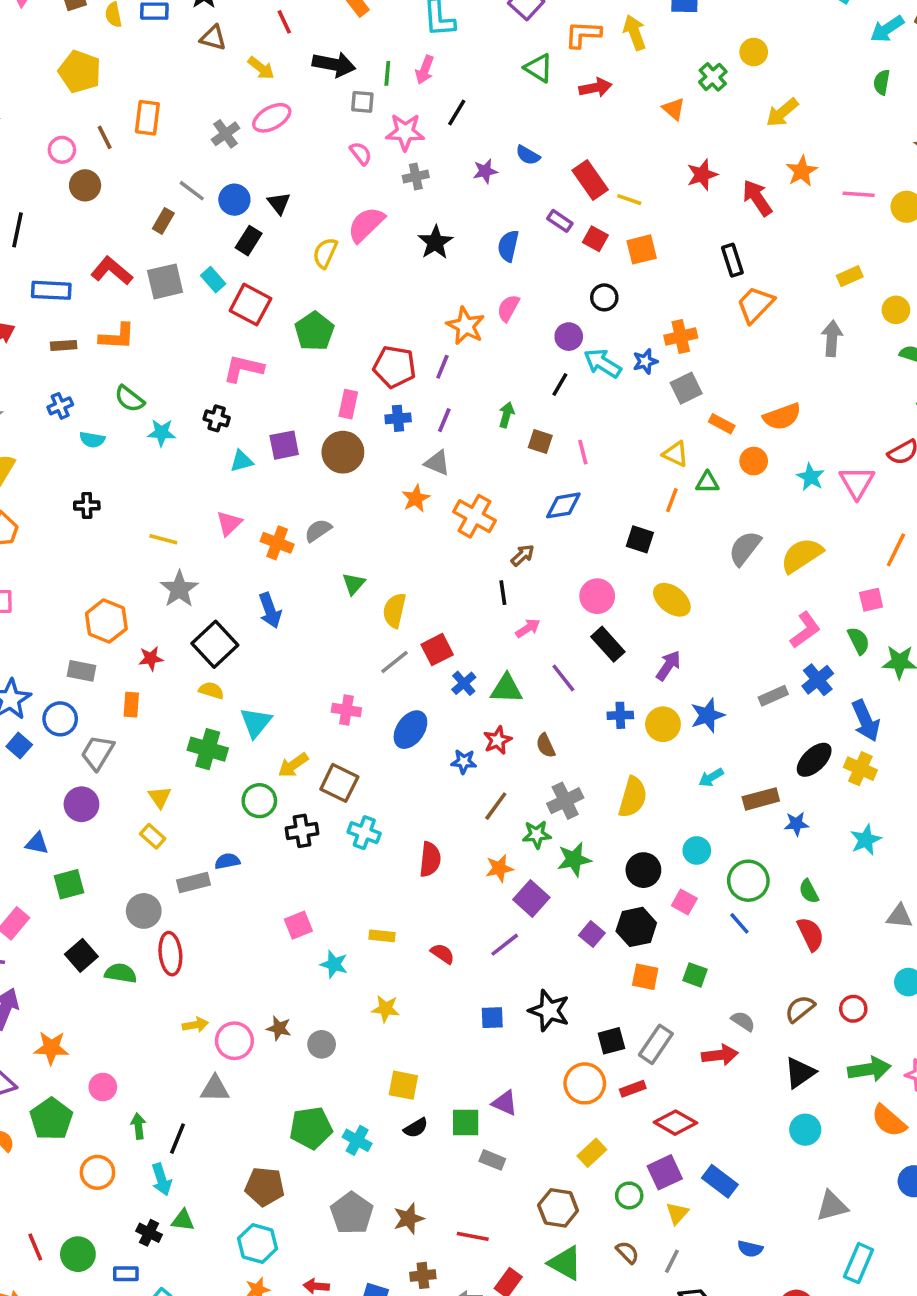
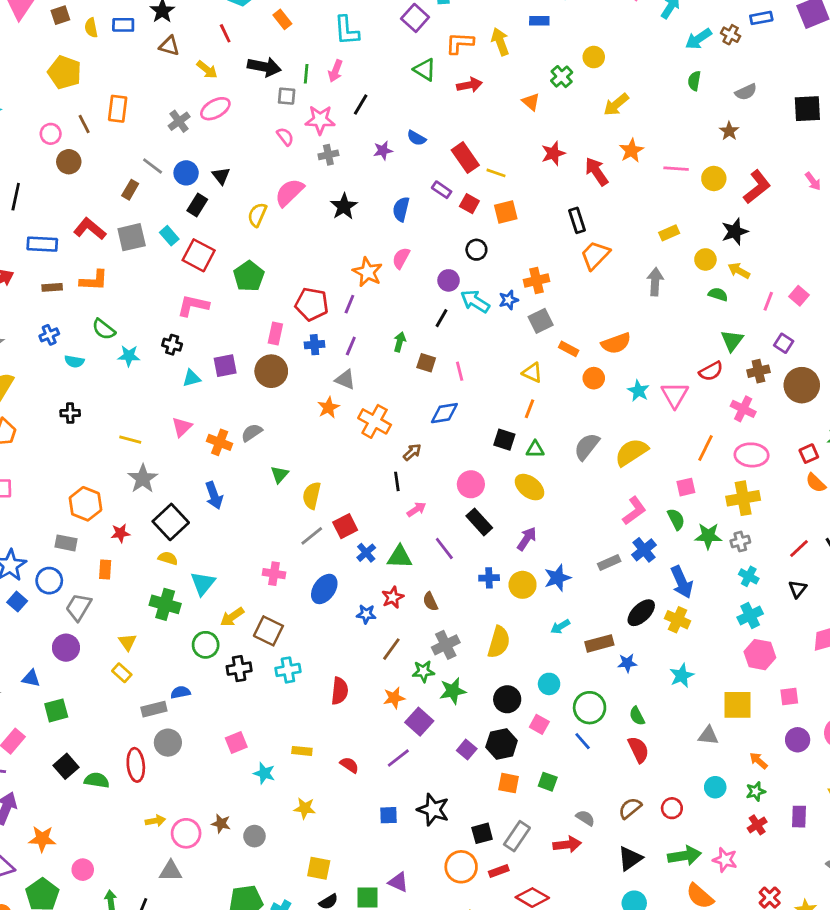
green triangle: (707, 482) -> (535, 449), moved
cyan cross: (364, 833) -> (288, 670), turned -30
gray circle: (144, 911) -> (168, 743), moved

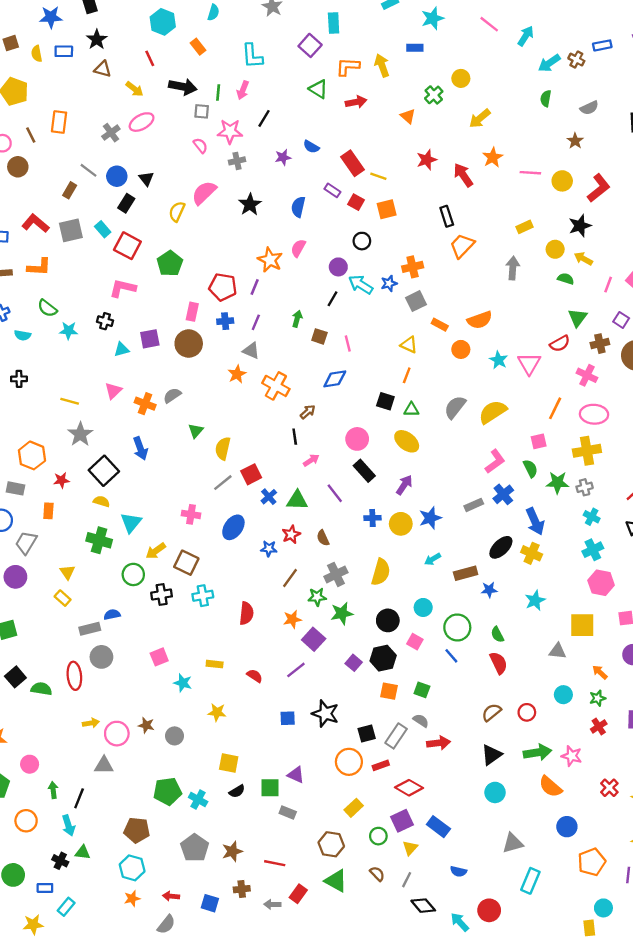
gray semicircle: (585, 818) -> (421, 721), moved

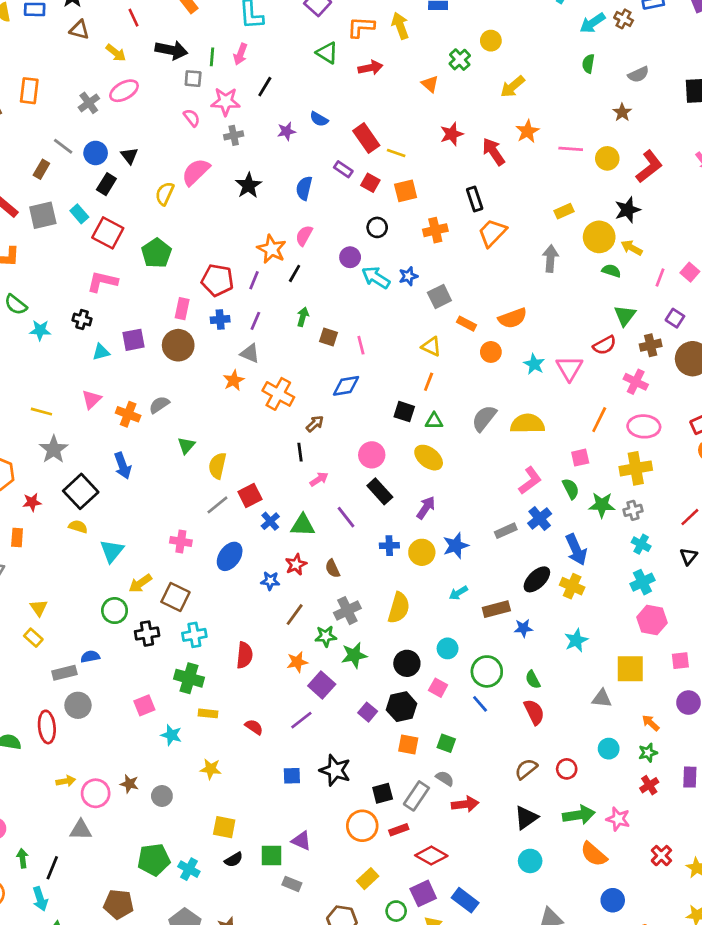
yellow circle: (555, 249) -> (599, 237), size x1.5
orange cross: (413, 267) -> (435, 230), moved
black line: (332, 299) -> (295, 273), moved
yellow semicircle: (493, 412) -> (527, 424), turned 32
green cross: (99, 540) -> (189, 678), moved

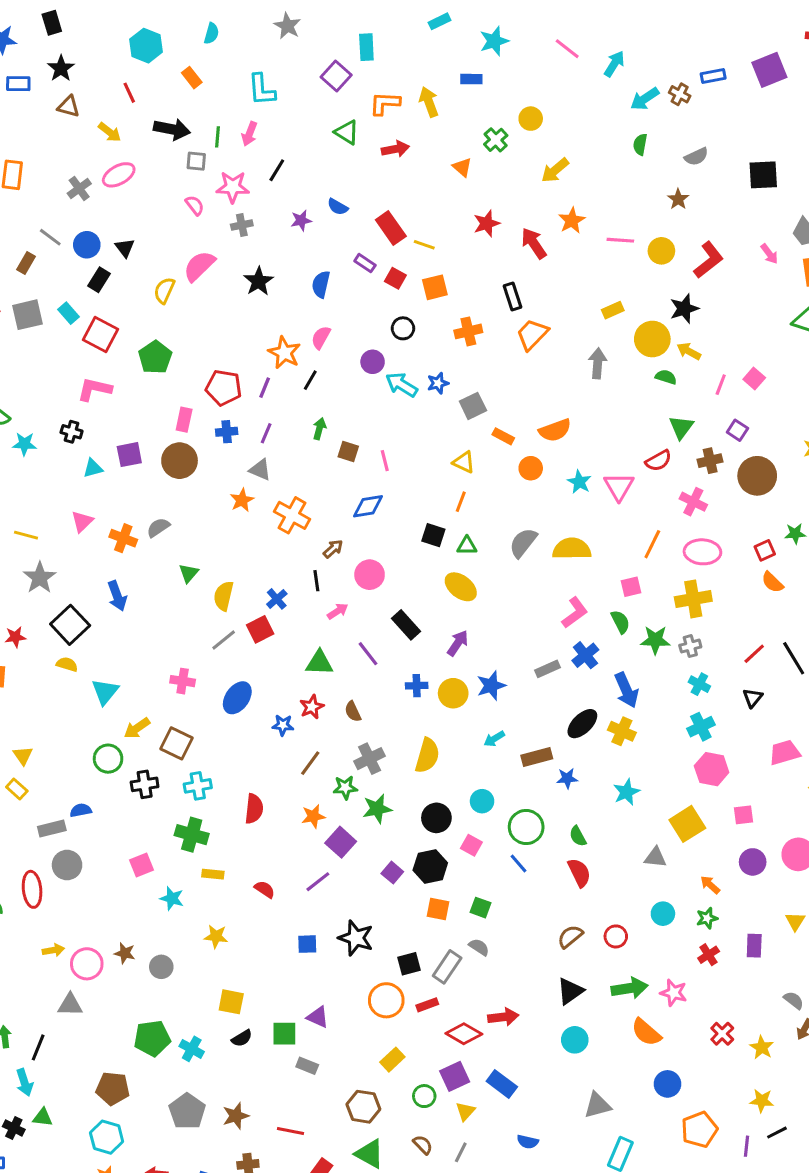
pink circle: (372, 455) -> (370, 575), moved
blue cross: (270, 521) -> (277, 599), moved
yellow square: (630, 669) -> (687, 824), turned -32
red arrow: (465, 804) -> (503, 1017), moved

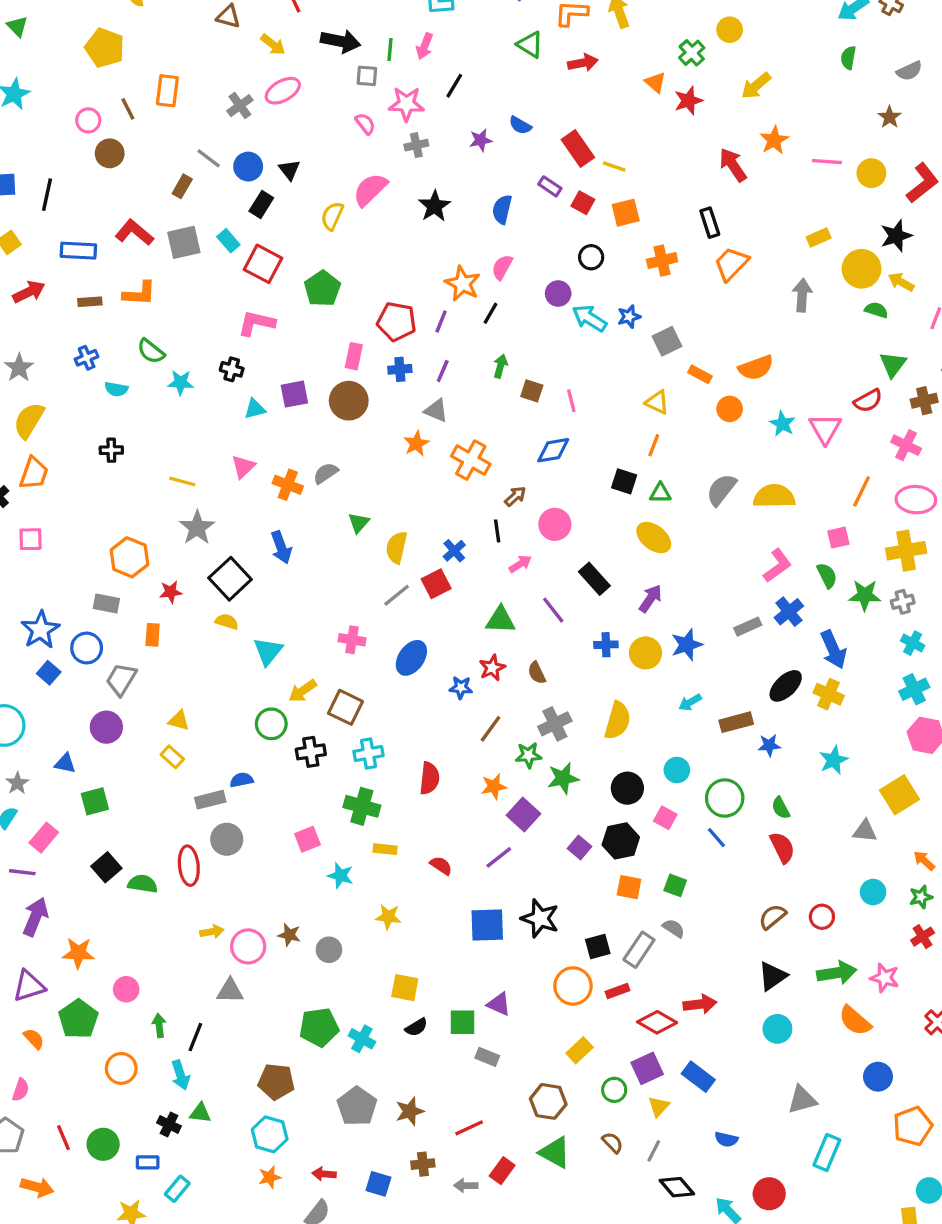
red star: (487, 223) -> (688, 101), moved
yellow triangle: (23, 756) -> (179, 721), turned -40
blue square: (307, 944) -> (487, 925), size x1.6
red line: (290, 1131) -> (469, 1128), turned -36

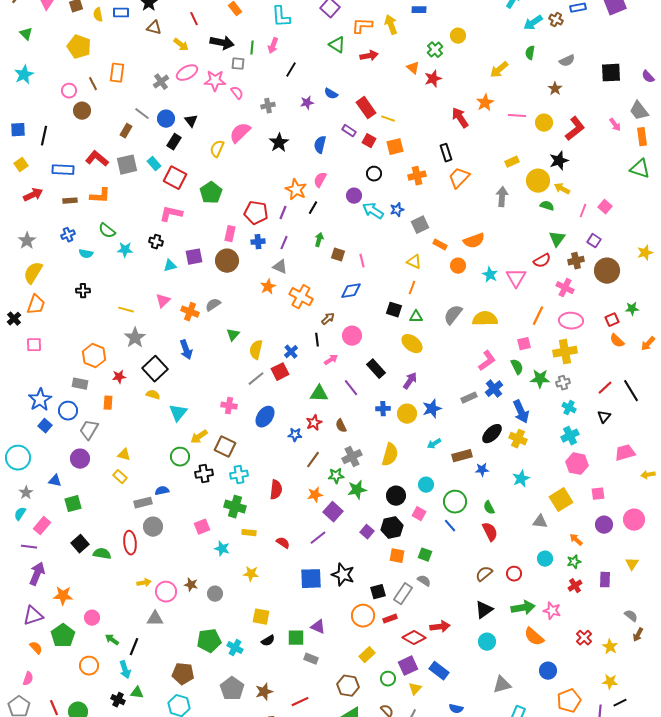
yellow arrow: (756, 86) -> (499, 70), moved
pink star: (406, 104) -> (215, 81), moved
green arrow: (159, 1026) -> (112, 640), turned -48

